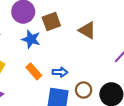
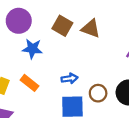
brown square: (51, 21) -> (62, 26), moved, turned -30
orange rectangle: (34, 71) -> (30, 83), moved

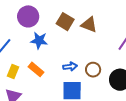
brown circle: (98, 93) -> (93, 70), moved

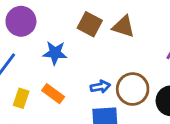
purple circle: (28, 16) -> (21, 21), moved
brown circle: (93, 70) -> (133, 89), size x1.5

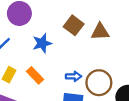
brown triangle: (123, 27) -> (100, 32), turned -30
blue star: (55, 53) -> (42, 43), turned -30

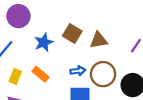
brown square: (74, 25) -> (72, 34), moved
brown triangle: (100, 32) -> (99, 40), moved

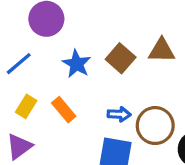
brown triangle: (99, 40) -> (162, 51), moved
blue star: (44, 42) -> (77, 64), turned -30

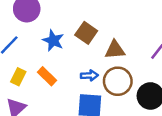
brown triangle: (162, 51) -> (115, 50), moved

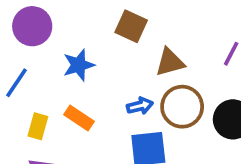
brown square: (86, 33) -> (131, 26), moved
blue star: (53, 41) -> (79, 65), turned -30

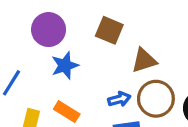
purple circle: (32, 26) -> (49, 30), moved

